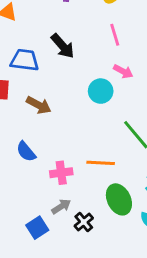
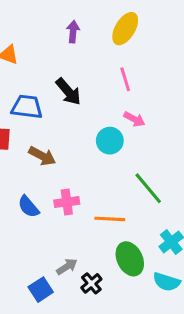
pink cross: (61, 173) -> (67, 202), moved

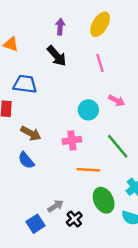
black arrow: (68, 92) -> (57, 56), moved
pink arrow: (134, 119) -> (116, 101), moved
brown arrow: (42, 156) -> (31, 133), moved
pink cross: (67, 202) -> (72, 140), moved

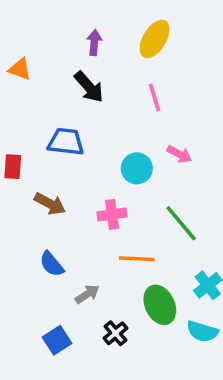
blue trapezoid: (25, 84) -> (66, 142), moved
blue semicircle: (26, 160) -> (52, 264), moved
gray arrow: (55, 206) -> (87, 294), moved

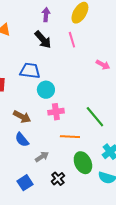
pink line: (155, 97) -> (72, 40), moved
pink arrow: (179, 154) -> (103, 65), moved
cyan circle: (137, 168) -> (46, 90), moved
brown arrow: (50, 204) -> (22, 117), moved

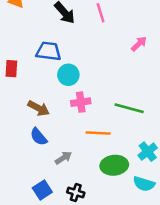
pink arrow: (103, 65) -> (139, 44), turned -72
green line: (95, 117) -> (129, 108), turned -35
green ellipse: (83, 163) -> (114, 165), turned -70
black cross: (58, 179) -> (76, 192), moved, turned -32

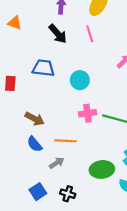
cyan circle: (68, 75) -> (80, 80), moved
pink cross: (81, 102) -> (88, 113), moved
orange line: (98, 133) -> (65, 141), moved

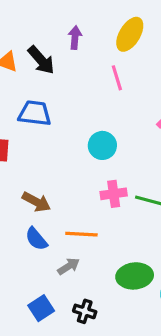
black arrow: (58, 34) -> (41, 60), moved
blue trapezoid: (43, 68) -> (35, 113), moved

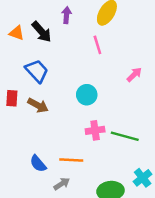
blue trapezoid: (35, 113) -> (37, 71), turned 40
brown arrow: (36, 202) -> (38, 105), moved

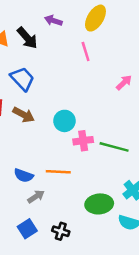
purple arrow: (67, 15) -> (53, 21), turned -77
cyan circle: (87, 95) -> (64, 121), moved
blue semicircle: (38, 164) -> (24, 175), turned -30
gray arrow: (62, 184) -> (36, 197), moved

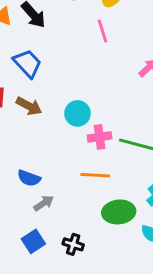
orange line: (58, 172) -> (95, 175), moved

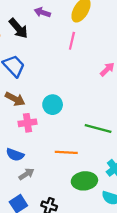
pink line: (103, 31) -> (72, 41), turned 30
pink cross: (100, 137) -> (28, 123), moved

